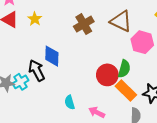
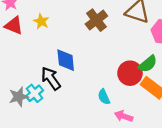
green semicircle: (124, 69) -> (148, 64), turned 42
cyan semicircle: (70, 102) -> (104, 97), moved

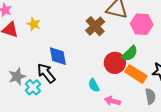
brown cross: (96, 20) -> (95, 26), moved
gray star: (19, 97) -> (17, 76), moved

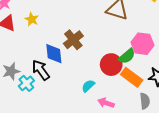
pink hexagon: (142, 24) -> (142, 44), moved
brown cross: (95, 26) -> (73, 40), moved
cyan semicircle: (94, 85) -> (88, 86), turned 72

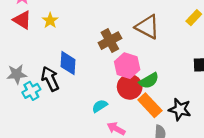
brown cross: (73, 40) -> (110, 41), moved
pink hexagon: (142, 44) -> (127, 66), moved

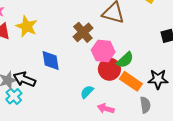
yellow star: (50, 21) -> (27, 26), size x1.5
black arrow: (50, 79) -> (24, 79), moved, turned -30
cyan cross: (31, 91) -> (14, 96), moved

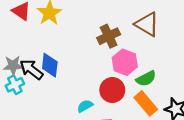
blue diamond: (51, 60) -> (50, 65), moved
red circle: (109, 69) -> (112, 90), moved
cyan semicircle: (87, 92) -> (85, 106), moved

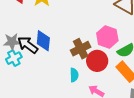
brown cross: (109, 36) -> (81, 49), moved
cyan semicircle: (85, 106) -> (74, 75), turned 120

